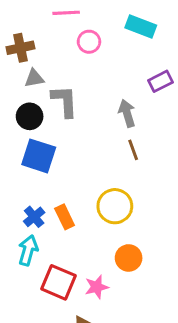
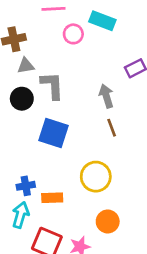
cyan rectangle: (141, 26) -> (102, 21), moved
blue square: (39, 156) -> (54, 133), moved
blue cross: (34, 217) -> (26, 186), turned 30
orange rectangle: (65, 217) -> (52, 198), moved, turned -66

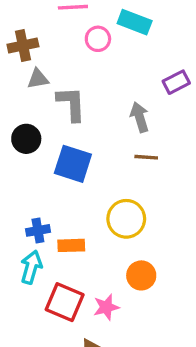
black circle: (22, 99) -> (26, 139), moved
brown line: (112, 128) -> (146, 157), turned -66

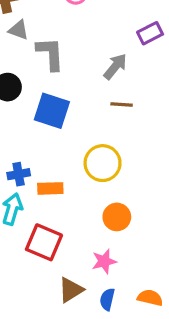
gray triangle: (38, 79) -> (19, 30), turned 30
gray arrow: (140, 117) -> (115, 66), turned 56
pink star: (106, 307) -> (104, 261), moved

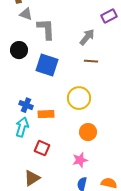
blue cross: (19, 174) -> (26, 105), turned 32
red square: (44, 242) -> (42, 148), size x0.7
brown triangle: (71, 290) -> (32, 178), moved

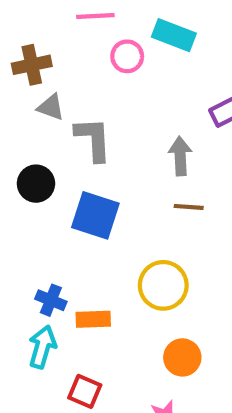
gray arrow: (87, 37) -> (180, 156), turned -42

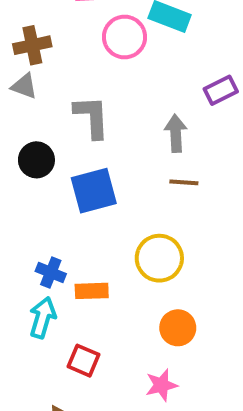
pink circle: (127, 56) -> (125, 37), size x1.4
gray triangle: (51, 107) -> (24, 86), moved
blue square: (95, 215) -> (94, 191), turned -33

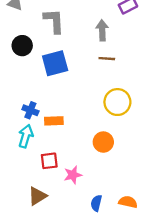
yellow circle: (159, 258) -> (117, 102), moved
red square: (84, 361) -> (49, 161), turned -30
pink star: (161, 385) -> (73, 175), moved

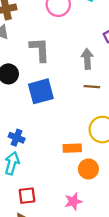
orange rectangle: (54, 121) -> (72, 148), moved
red square: (49, 161) -> (27, 196), moved
pink star: (73, 175) -> (73, 201), moved

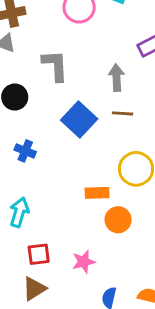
blue square: (41, 91) -> (79, 119), moved, turned -32
blue cross: (17, 138) -> (25, 151), moved
pink star: (73, 201) -> (84, 262), moved

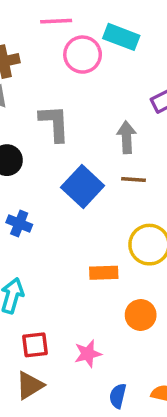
orange circle: (118, 220) -> (141, 315), moved

